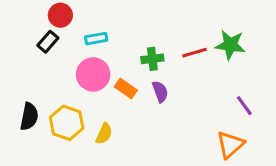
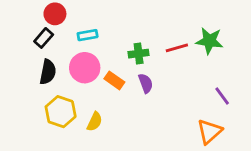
black semicircle: (29, 117) -> (48, 72), moved

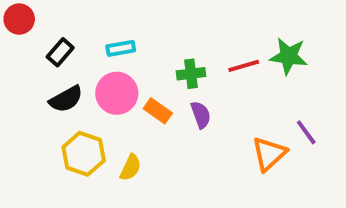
red circle: (55, 14) -> (19, 19), moved
black semicircle: (48, 72) -> (66, 99), turned 50
orange triangle: (209, 131) -> (269, 154), moved

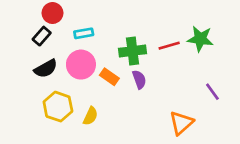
red circle: (19, 19) -> (52, 13), moved
green cross: (191, 74) -> (132, 51), size x1.4
orange triangle: (269, 154) -> (181, 123), moved

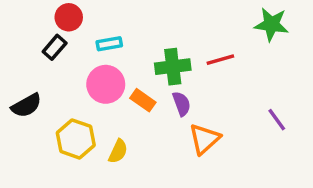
green star: (200, 39) -> (271, 24), moved
black semicircle: (46, 69) -> (26, 105), moved
orange triangle: (181, 123) -> (204, 139), moved

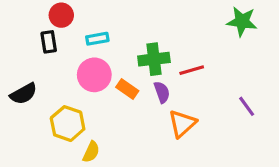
black rectangle: (55, 47) -> (49, 42), turned -50
red line: (220, 60) -> (192, 70), moved
yellow semicircle: (118, 151) -> (91, 152), moved

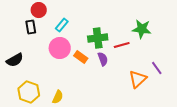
green star: (242, 21) -> (142, 29), moved
cyan rectangle: (97, 39) -> (62, 25), turned -40
yellow hexagon: (68, 124) -> (29, 92), moved
orange triangle: (182, 124) -> (138, 79), moved

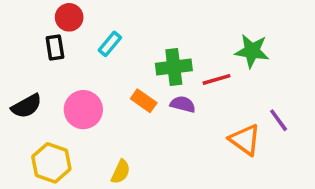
pink circle: (60, 48) -> (83, 110), moved
purple semicircle: (103, 59) -> (183, 104), turned -56
orange triangle: (138, 79) -> (245, 140), turned -42
yellow semicircle: (58, 97) -> (121, 172), moved

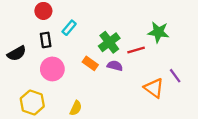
black rectangle: (55, 47) -> (46, 40), moved
green cross: (174, 67) -> (109, 42), turned -30
black semicircle: (27, 106) -> (17, 53), moved

